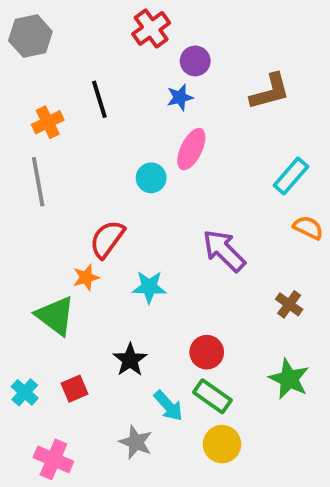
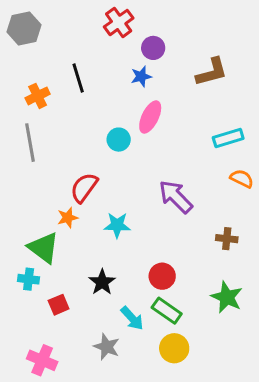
cyan rectangle: (291, 176) -> (228, 138), turned 32
brown cross: (289, 304) -> (227, 239), turned -30
cyan cross: (25, 392) -> (29, 279), moved, turned -35

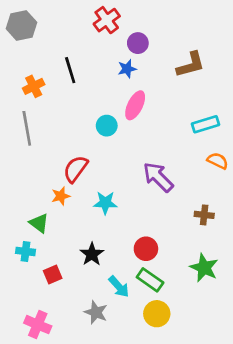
green triangle: (44, 248) -> (39, 223), size x0.7

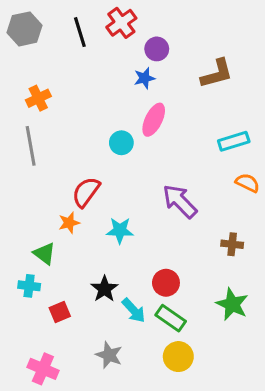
black line: (70, 70) -> (80, 32), moved
cyan arrow: (119, 287) -> (134, 310), moved

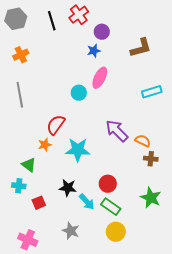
orange cross: (38, 98) -> (21, 55), moved
orange semicircle: (247, 183) -> (143, 141), moved
cyan star: (120, 230) -> (78, 150), size x1.4
black star: (104, 289) -> (68, 188), turned -30

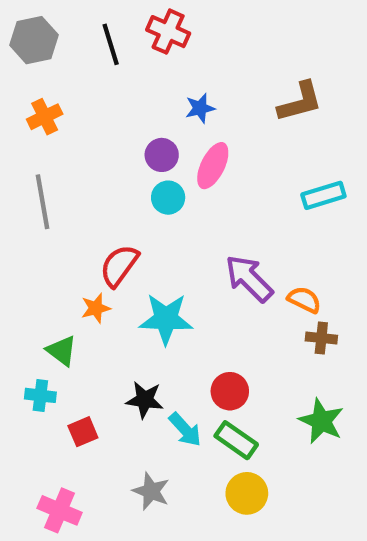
red cross: (79, 15) -> (168, 32), turned -30
purple circle: (102, 32) -> (162, 155), moved

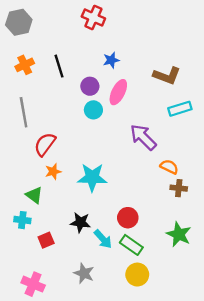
black line: (111, 44) -> (59, 66), moved
brown L-shape: (300, 102) -> (167, 76), moved, turned 36
red semicircle: (119, 266) -> (45, 144), moved
purple arrow: (249, 278) -> (143, 137), moved

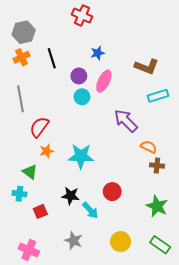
gray hexagon: (19, 22) -> (24, 32), moved
green rectangle: (131, 245) -> (160, 245), moved

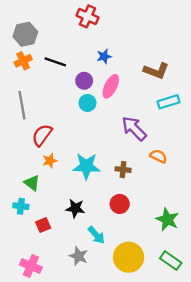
black line: (52, 58) -> (55, 62), turned -54
brown cross: (157, 166) -> (123, 170), moved
cyan arrow: (90, 210) -> (96, 235), moved
yellow circle: (121, 242) -> (129, 257), size x1.4

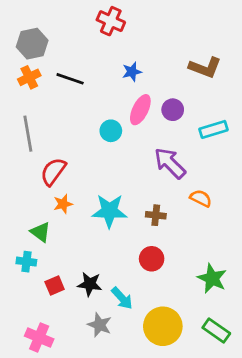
brown L-shape: (156, 71) -> (205, 68), moved
purple circle: (84, 81) -> (173, 110), moved
black star: (75, 208) -> (90, 284), moved

